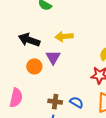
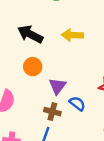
purple triangle: (53, 57) -> (57, 86), moved
blue semicircle: (76, 102) -> (77, 103), moved

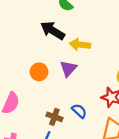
black arrow: (30, 34) -> (53, 31), moved
purple triangle: (57, 86) -> (68, 69), moved

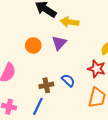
brown cross: (54, 117) -> (46, 85), turned -32

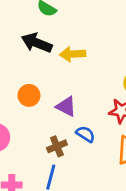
purple triangle: (59, 43) -> (66, 106), moved, turned -35

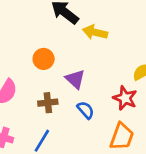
brown cross: (57, 146) -> (48, 103), moved

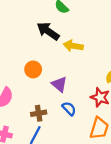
brown cross: (48, 103) -> (39, 113), moved

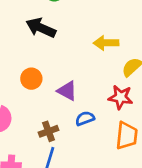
yellow arrow: (73, 46) -> (106, 43), moved
blue semicircle: (69, 109) -> (85, 118), turned -56

